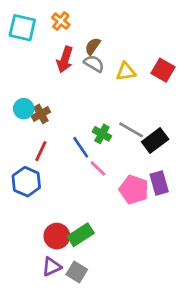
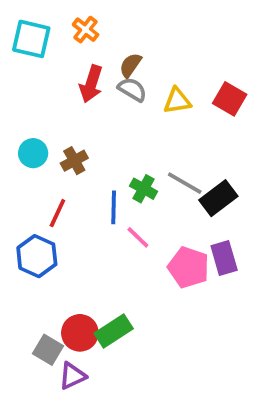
brown cross: (41, 114) -> (74, 161), moved
blue line: (81, 147) -> (114, 207), turned 35
gray square: (77, 272) -> (48, 350), moved

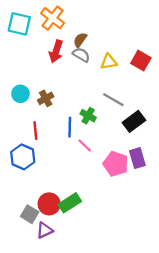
orange cross: (86, 30) -> (53, 18), size x1.5
gray line: (185, 183) -> (113, 100), moved
red line: (57, 213) -> (35, 131), turned -30

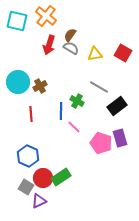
cyan circle: (20, 94) -> (18, 82), size x1.5
blue hexagon: (23, 157) -> (28, 156), moved

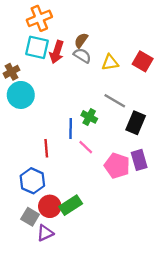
orange cross: (46, 16) -> (39, 18), moved, turned 30
cyan square: (17, 21) -> (37, 47), moved
brown cross: (40, 86) -> (11, 72), moved
black rectangle: (117, 106) -> (136, 123), turned -30
red line: (31, 114) -> (46, 148), moved

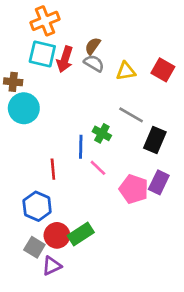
brown cross: (11, 72) -> (13, 82), turned 35
purple rectangle: (139, 160) -> (159, 182), turned 42

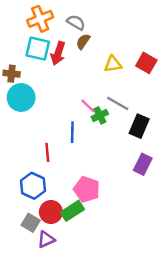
gray semicircle: (94, 63) -> (76, 22), moved
green cross: (102, 133) -> (100, 115), moved, turned 35
pink line: (98, 168) -> (88, 106), moved
pink pentagon: (134, 189) -> (87, 189), moved

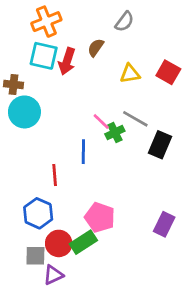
gray semicircle: (76, 22) -> (124, 22), moved, turned 96
purple rectangle: (143, 164) -> (164, 224), moved
gray square: (31, 223) -> (35, 256), turned -30

